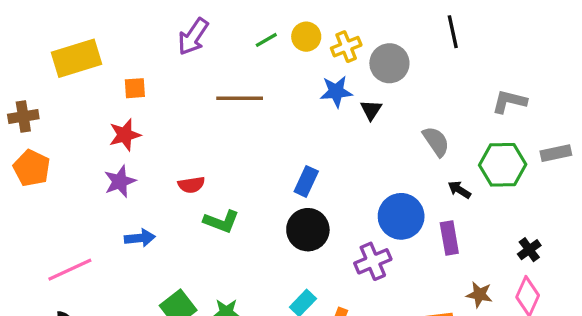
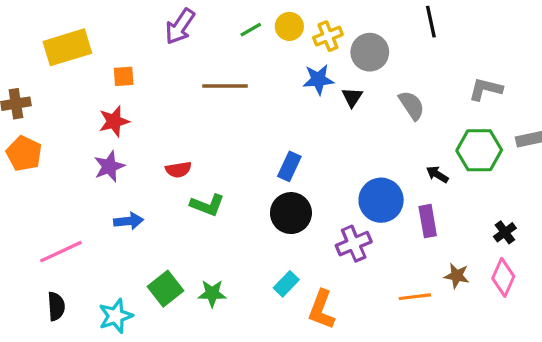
gray semicircle: (436, 141) -> (412, 105), moved

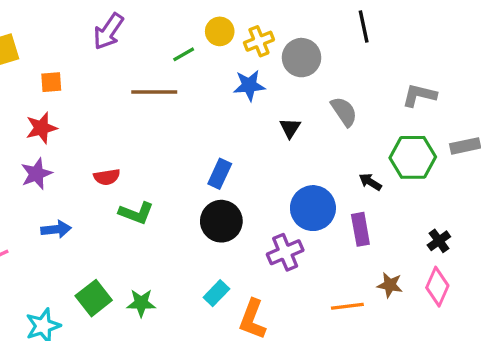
green line: (251, 30) -> (184, 54), moved
black triangle: (352, 97) -> (290, 128), moved

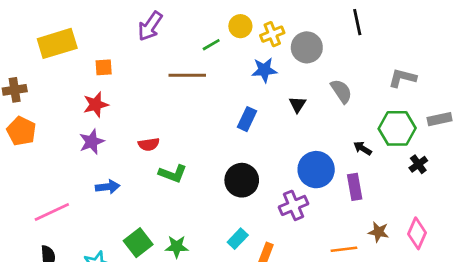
blue rectangle: (220, 174) -> (247, 119), moved
black cross: (439, 241) -> (418, 164), moved

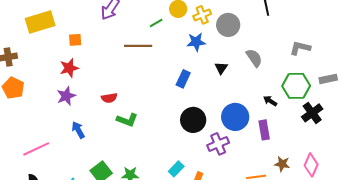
black cross: (418, 164) -> (312, 113), size x1.5
black circle: (242, 180) -> (193, 120), moved
blue arrow: (108, 187) -> (78, 130), turned -114

